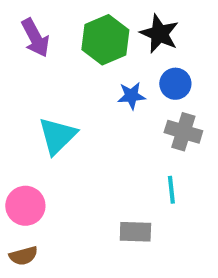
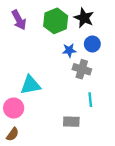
gray cross: (183, 132) -> (82, 69), moved
cyan triangle: (57, 136) -> (30, 85), moved, turned 35
brown semicircle: (23, 256) -> (13, 134), turned -40

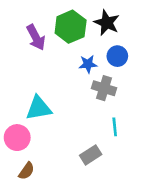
purple arrow: (19, 20) -> (36, 37), moved
gray rectangle: (71, 122) -> (91, 155), turned -35
brown semicircle: (13, 134) -> (27, 171), moved

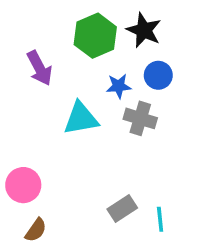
purple arrow: (36, 37) -> (39, 68), moved
cyan triangle: (39, 108) -> (81, 118), moved
cyan line: (115, 127) -> (160, 219), moved

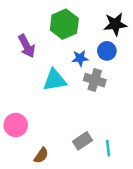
black star: (144, 30) -> (115, 24), moved, turned -30
brown semicircle: (36, 230) -> (41, 155), moved

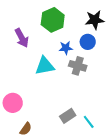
cyan line: (108, 148) -> (89, 122), turned -32
brown semicircle: (41, 155) -> (26, 129), moved

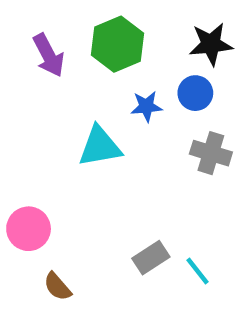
purple arrow: (22, 38) -> (49, 55), moved
gray cross: (78, 66) -> (211, 153), moved
brown semicircle: (26, 129) -> (57, 287), turned 104

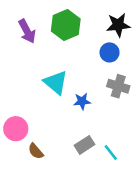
blue star: (146, 106) -> (82, 101), moved
cyan triangle: (100, 146) -> (56, 82), turned 50
brown semicircle: (57, 287) -> (36, 151), moved

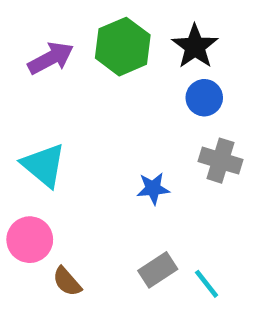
black star: (118, 25) -> (195, 47), moved, turned -30
purple arrow: (27, 31) -> (51, 58), turned -90
cyan triangle: (56, 82) -> (44, 165), moved

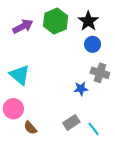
blue star: (153, 188) -> (81, 89), moved

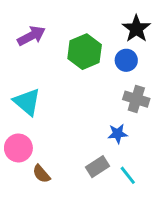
green hexagon: (56, 21) -> (85, 52), moved
black star: (88, 21) -> (136, 29), moved
blue star: (81, 89) -> (118, 134), moved

